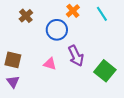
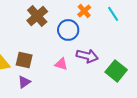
brown cross: (26, 16) -> (37, 16), size x1.5
purple arrow: (76, 56) -> (87, 56), turned -50
purple triangle: (13, 82) -> (24, 82), turned 32

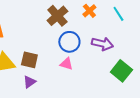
brown cross: (37, 16) -> (57, 16), moved
blue circle: (68, 30) -> (69, 42), moved
purple arrow: (87, 56) -> (102, 44), moved

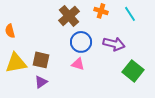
orange cross: (89, 11) -> (101, 11), turned -32

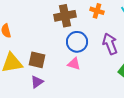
brown cross: (69, 16) -> (65, 16), turned 30
purple arrow: (114, 44) -> (110, 44), turned -125

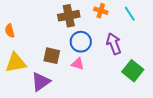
brown square: (37, 60) -> (52, 56), moved
purple triangle: (37, 82) -> (41, 82), size x1.5

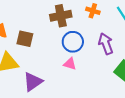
brown square: (52, 56) -> (25, 39), moved

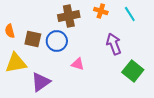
blue circle: (73, 42) -> (57, 41), moved

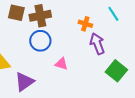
orange cross: (101, 11) -> (85, 24), moved
brown cross: (69, 16) -> (40, 16), moved
brown square: (33, 39) -> (16, 13), moved

